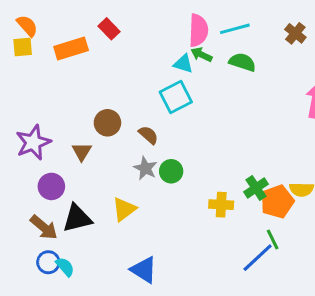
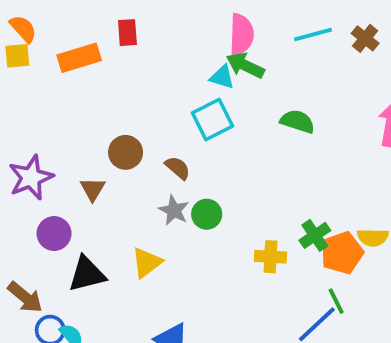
red rectangle: (109, 29) -> (127, 33), turned 40
cyan line: (235, 29) -> (313, 35), moved
green arrow: (201, 55) -> (245, 65), size x1.4
green semicircle: (242, 62) -> (297, 121), moved
brown arrow: (44, 227) -> (25, 297), moved

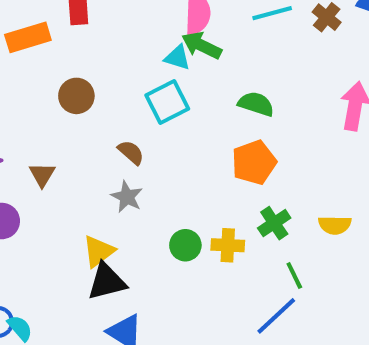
brown circle: (126, 152) -> (76, 96), moved
green circle: (207, 214) -> (185, 245), moved
orange pentagon: (342, 253) -> (254, 162), moved
black triangle: (87, 274) -> (107, 282), moved
green line: (336, 301) -> (294, 276), moved

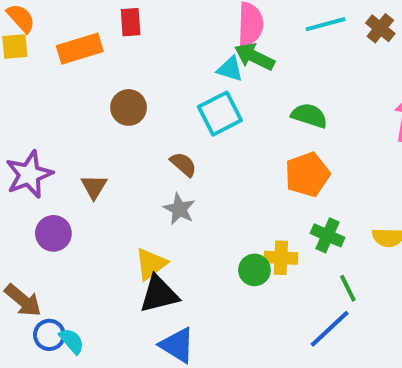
green cross: (274, 223) -> (328, 235), turned -32
green circle: (185, 245) -> (254, 270), moved

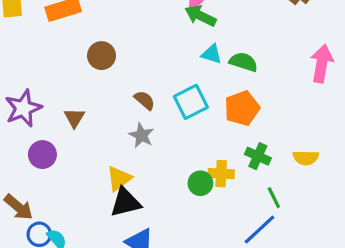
cyan triangle: (230, 69) -> (212, 54), moved
cyan square: (220, 114) -> (191, 102), moved

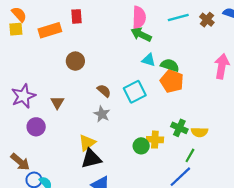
orange pentagon: (242, 108) -> (172, 81), moved, turned -30
yellow semicircle: (306, 158) -> (199, 132), moved
green line: (274, 198) -> (190, 155), turned 56

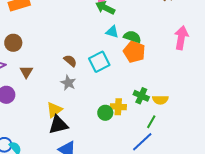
brown circle: (75, 61) -> (13, 43), moved

